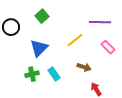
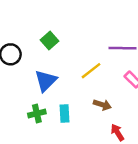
cyan rectangle: (54, 74) -> (65, 114), turned 32

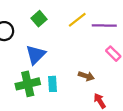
yellow line: (91, 71) -> (77, 20), moved
green cross: (37, 114) -> (28, 84), size x1.5

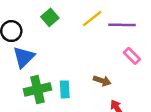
blue triangle: (36, 55) -> (24, 57), moved

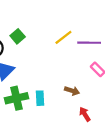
green square: (50, 17) -> (18, 36), moved

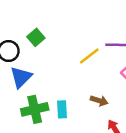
yellow line: (63, 37) -> (89, 56), moved

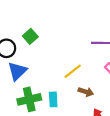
yellow line: (89, 56) -> (73, 71), moved

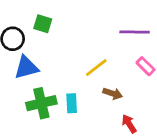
green square: (30, 36) -> (43, 24), turned -32
blue triangle: (17, 71) -> (26, 68), turned 30

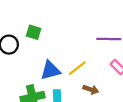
blue triangle: (26, 68) -> (50, 70), moved

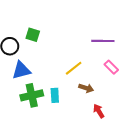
blue triangle: (50, 70) -> (21, 70), moved

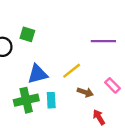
pink rectangle: (111, 67) -> (112, 85), moved
blue triangle: (21, 70) -> (38, 74), moved

